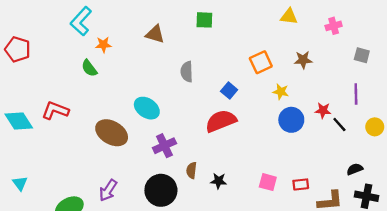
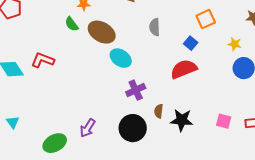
orange square: (261, 62) -> (206, 19), moved
brown ellipse: (112, 133) -> (102, 32), moved
black star: (218, 181) -> (182, 120), size x1.6

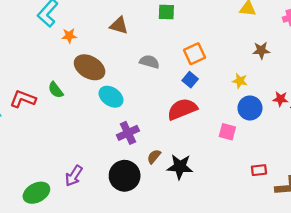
orange square: (206, 19) -> (195, 54), moved
green semicircle: (72, 24) -> (56, 90), moved
gray semicircle: (155, 27) -> (149, 62), turned 108
brown semicircle: (159, 111) -> (154, 157), turned 32
pink square: (224, 121) -> (227, 132), moved

